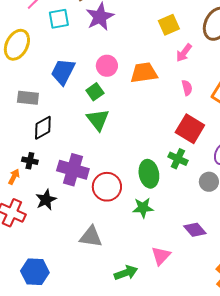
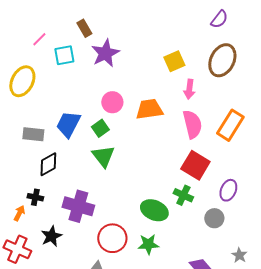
pink arrow: (184, 53) -> (189, 89), turned -30
blue trapezoid: (63, 72) -> (68, 124), moved
pink semicircle: (187, 88) -> (192, 124), size x1.8
green ellipse: (149, 174) -> (154, 210), turned -56
red circle: (107, 187) -> (112, 238), moved

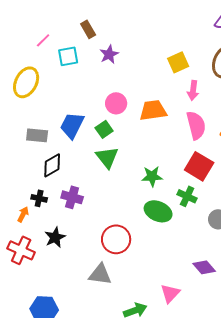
purple star: (105, 53) -> (109, 54), size x0.7
purple cross: (78, 206) -> (72, 197), moved, size x0.7
green star: (148, 244) -> (152, 176), moved

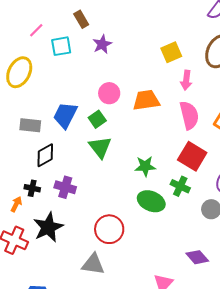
black star: (55, 237) -> (48, 227), size x1.4

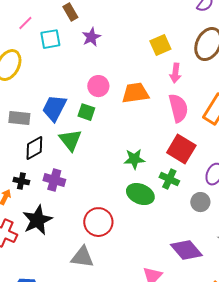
green square: (97, 119) -> (86, 112), turned -36
green triangle: (100, 147) -> (70, 140), moved
purple diamond: (197, 257) -> (186, 250), size x1.4

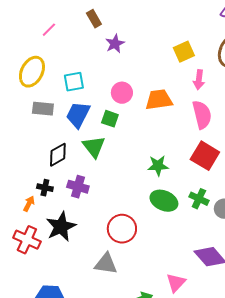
cyan square: (50, 39) -> (74, 82), moved
gray rectangle: (19, 118) -> (43, 109), moved
green cross: (169, 179) -> (199, 199), moved

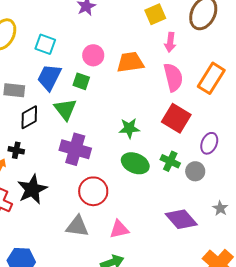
cyan square: (74, 82) -> (45, 44), turned 30
gray rectangle: (43, 109) -> (14, 90), moved
purple cross: (78, 187) -> (75, 149), moved, size x1.4
pink triangle: (176, 283) -> (119, 229), moved, turned 35

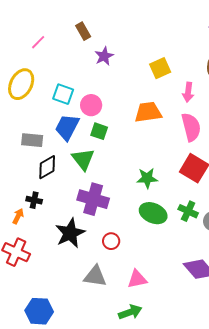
yellow square: (155, 14) -> (160, 68), moved
pink circle: (93, 55) -> (91, 105), moved
black star: (32, 189) -> (70, 233), moved
red circle: (93, 191) -> (111, 241), size x0.6

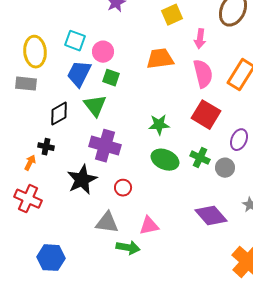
yellow ellipse: (21, 84) -> (35, 52), moved, turned -32
gray rectangle: (32, 140) -> (26, 84), moved
green arrow: (130, 312) -> (128, 248), moved, turned 30

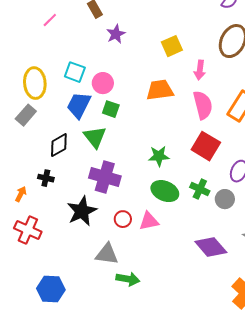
gray rectangle: (26, 84) -> (26, 115), turned -55
orange arrow: (30, 163) -> (21, 194), moved
pink triangle: (149, 226) -> (149, 221), moved

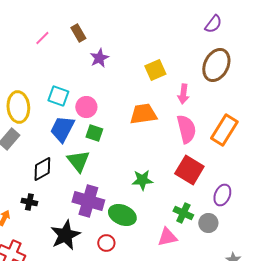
pink line: (50, 20) -> (42, 38), moved
green ellipse: (165, 191) -> (122, 215), moved
pink triangle: (149, 221) -> (167, 237), moved

